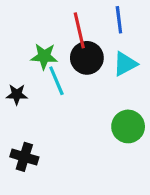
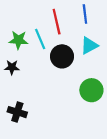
green star: (44, 56) -> (18, 40), moved
black circle: (87, 58) -> (62, 56), moved
cyan line: (56, 81) -> (40, 39), moved

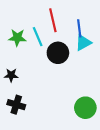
blue line: (85, 14) -> (79, 28), moved
black star: (12, 67) -> (11, 75), moved
green circle: (91, 90) -> (85, 108), moved

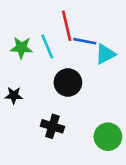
blue line: (79, 28) -> (85, 41), moved, turned -72
black circle: (58, 53) -> (68, 82), moved
black cross: (16, 105) -> (52, 126), moved

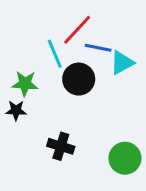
red line: (67, 26) -> (77, 30), turned 56
green star: (21, 48) -> (25, 84), moved
black circle: (68, 82) -> (79, 79), moved

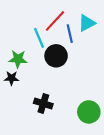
blue line: (98, 48) -> (70, 34), turned 66
cyan triangle: (122, 63) -> (87, 23), moved

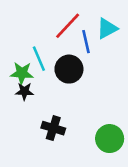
cyan line: (39, 38) -> (39, 59), moved
black star: (12, 78) -> (24, 91), moved

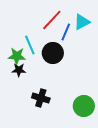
blue line: (86, 42) -> (66, 32), turned 36

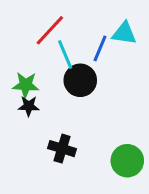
red line: (52, 20) -> (50, 30), moved
cyan triangle: (82, 22) -> (124, 33), turned 36
cyan line: (30, 45) -> (65, 55), moved

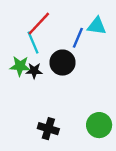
cyan line: (65, 55) -> (33, 42), moved
black star: (29, 106) -> (34, 71), moved
black cross: (62, 149) -> (48, 129), moved

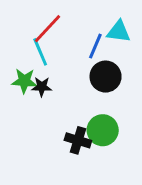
black circle: (62, 63) -> (106, 77), moved
green circle: (99, 125) -> (103, 130), moved
black cross: (48, 129) -> (78, 140), moved

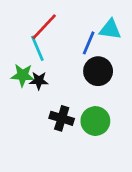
black cross: (78, 140) -> (62, 118), moved

